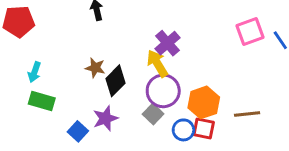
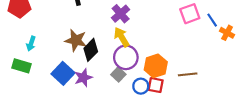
purple cross: (168, 43) -> (121, 14), moved
brown star: (95, 68) -> (76, 40), size x1.5
green rectangle: (42, 101) -> (21, 66), moved
blue square: (78, 131) -> (63, 73), moved, size x1.5

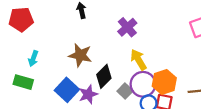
yellow arrow: (122, 37) -> (138, 60), moved
black diamond: (91, 50) -> (104, 76), moved
purple circle: (126, 57) -> (143, 84), moved

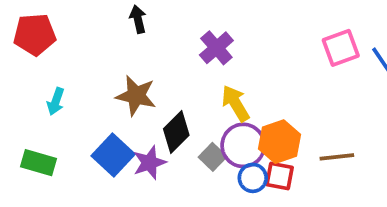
green rectangle: (23, 82) -> (39, 163), moved

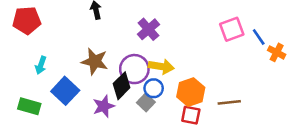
yellow arrow: (236, 103) -> (161, 66), turned 130
purple circle: (243, 145) -> (134, 69), moved
blue square: (113, 155) -> (65, 91), moved
blue circle: (253, 178) -> (154, 88), moved

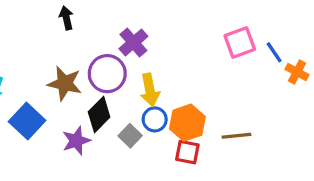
yellow arrow: (161, 66) -> (150, 90), turned 70
purple circle: (134, 69) -> (107, 74), moved
blue circle: (154, 88) -> (155, 119), moved

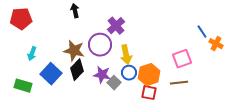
pink square: (240, 43) -> (182, 59), moved
black diamond: (99, 114) -> (77, 70), moved
purple star: (76, 141) -> (102, 75), moved, turned 30

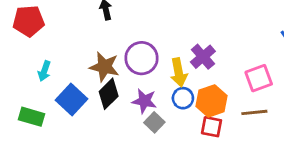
purple cross: (116, 26) -> (203, 57), moved
gray square: (114, 83) -> (154, 122), moved

